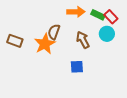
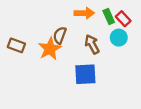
green rectangle: (98, 15) -> (109, 16), turned 40
blue square: (77, 67) -> (85, 74), size x1.5

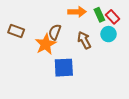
brown rectangle: (16, 45) -> (16, 31), moved
blue square: (85, 74) -> (64, 68), moved

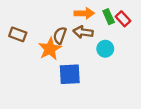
cyan circle: (109, 34) -> (105, 49), moved
brown arrow: (84, 40) -> (83, 32), moved, turned -54

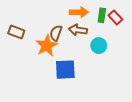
green rectangle: (109, 17) -> (102, 15), turned 32

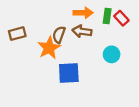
brown rectangle: (16, 32) -> (17, 34), turned -35
cyan circle: (99, 46) -> (112, 54), moved

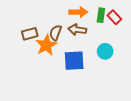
brown rectangle: (17, 34) -> (30, 34), moved
blue square: (69, 73) -> (74, 61), moved

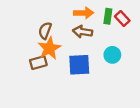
brown semicircle: (56, 33) -> (45, 31), moved
brown rectangle: (30, 34) -> (38, 63), moved

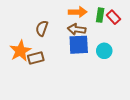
orange star: (49, 48) -> (20, 51), moved
blue square: (79, 65) -> (79, 45), moved

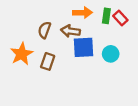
brown arrow: (77, 29) -> (70, 31), moved
brown rectangle: (36, 58) -> (48, 61), moved, turned -56

